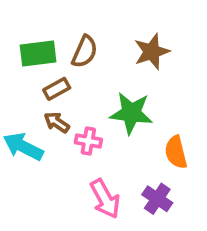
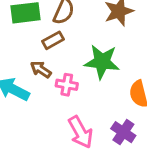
brown rectangle: (57, 89) -> (53, 40), moved

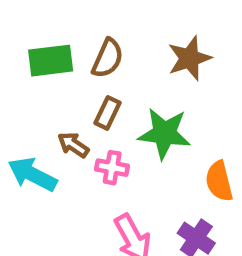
brown rectangle: (53, 40) -> (107, 113), moved, turned -35

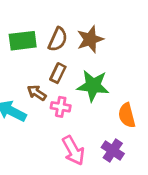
brown star: (189, 58) -> (90, 39), moved

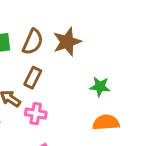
green star: (93, 86) -> (100, 87), moved, size x0.6
orange semicircle: (127, 115) -> (106, 122), turned 100

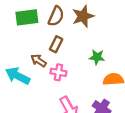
green star: (100, 87) -> (97, 57), moved

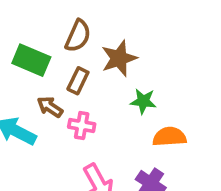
brown star: (83, 16) -> (119, 58), moved
green rectangle: (27, 17) -> (31, 60), moved, turned 30

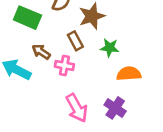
brown rectangle: (78, 81) -> (75, 41), moved, turned -54

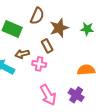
green star: (110, 48) -> (87, 29), moved
brown arrow: (41, 52) -> (22, 54), turned -48

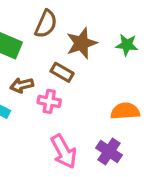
brown rectangle: (47, 46) -> (62, 72), turned -32

